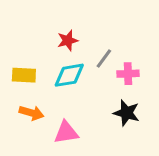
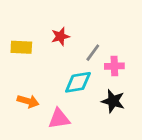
yellow rectangle: (24, 75) -> (21, 47), moved
cyan diamond: (69, 75) -> (78, 82), moved

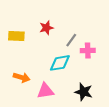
black star: (113, 101) -> (84, 92), moved

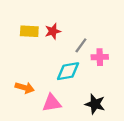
yellow rectangle: (16, 36) -> (29, 31), moved

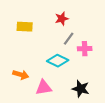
red star: (53, 31) -> (62, 19), moved
cyan diamond: (68, 71) -> (58, 61), turned 35

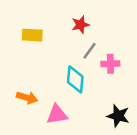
cyan diamond: (58, 61) -> (75, 79), turned 70
black star: (81, 89) -> (118, 116), moved

